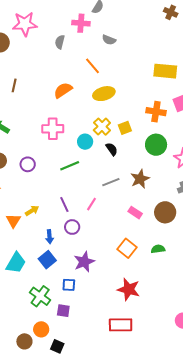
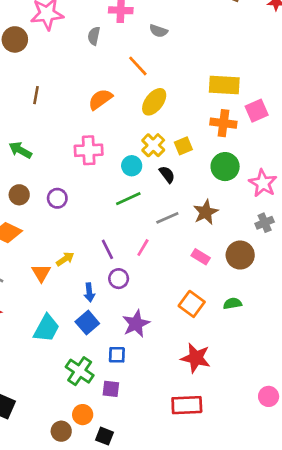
yellow rectangle: (165, 71) -> (224, 85), moved
yellow ellipse: (104, 94) -> (154, 102), turned -35
green line: (70, 166) -> (128, 199), moved

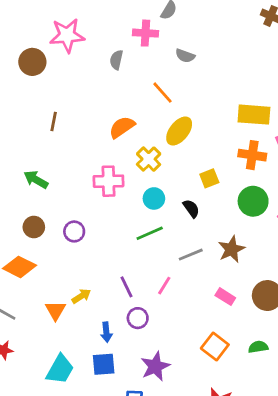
yellow cross: (153, 145) -> (149, 159), moved
blue square: (87, 323) -> (104, 364), turned 35

